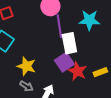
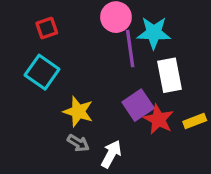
cyan star: (89, 20) -> (154, 33), moved
white rectangle: (69, 43) -> (169, 75), moved

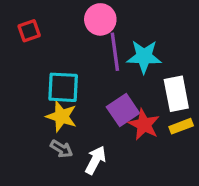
cyan star: (154, 33) -> (144, 57), moved
cyan square: (42, 72) -> (63, 87), moved, turned -32
white rectangle: (169, 75) -> (176, 94), moved

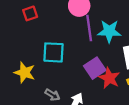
yellow star: (62, 116) -> (25, 72), moved

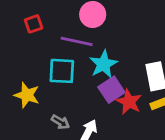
purple line: (89, 28) -> (77, 41), moved, turned -70
cyan star: (109, 31) -> (103, 64), moved, turned -30

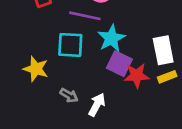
purple square: (111, 90) -> (119, 64), turned -30
red star: (129, 102) -> (137, 75), turned -30

